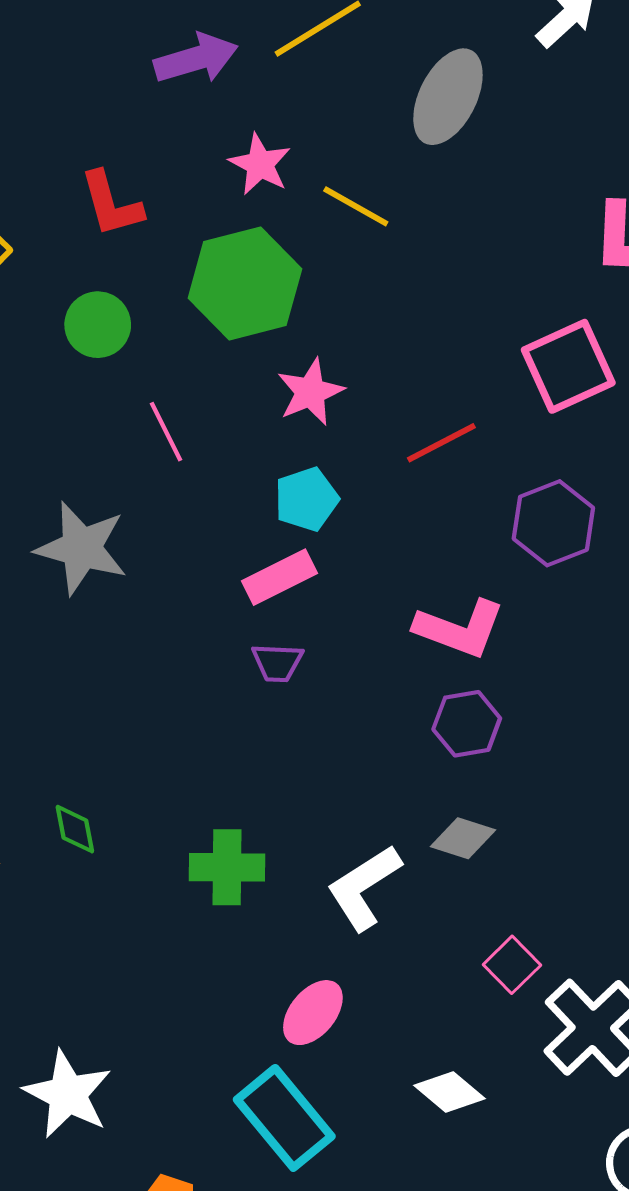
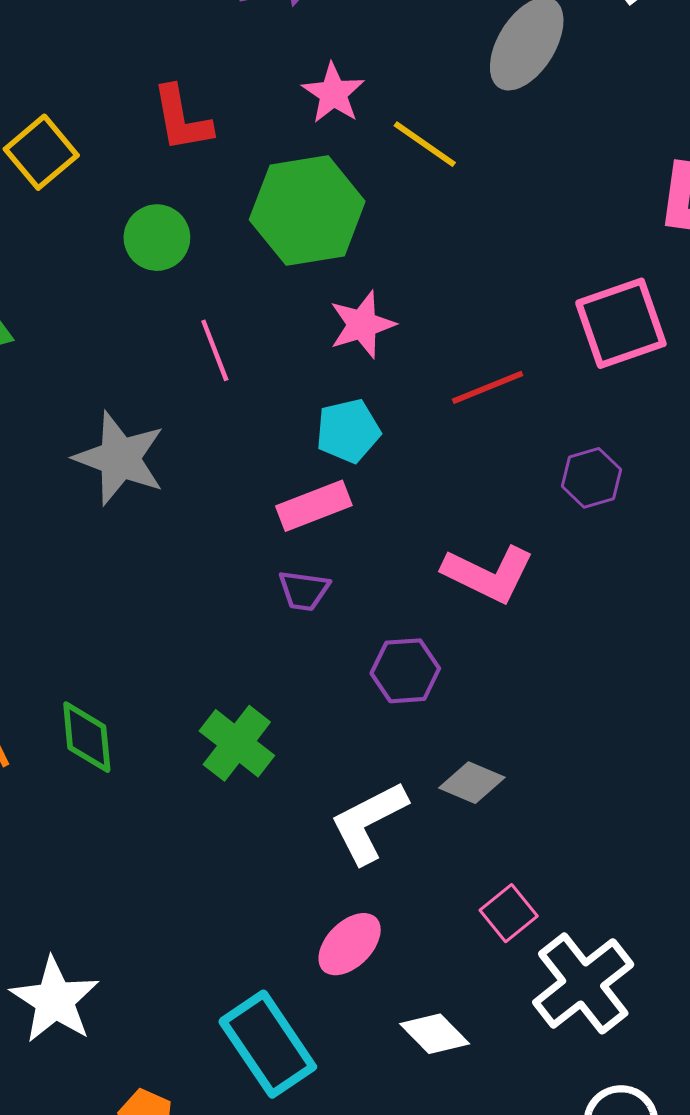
purple hexagon: (553, 523) -> (591, 478), size x0.7
purple hexagon: (467, 724) -> (405, 671), moved
green diamond: (75, 829) -> (87, 737), size x1.4
green cross: (227, 867) -> (237, 743), moved, turned 32
pink ellipse: (313, 1013) -> (350, 944), moved

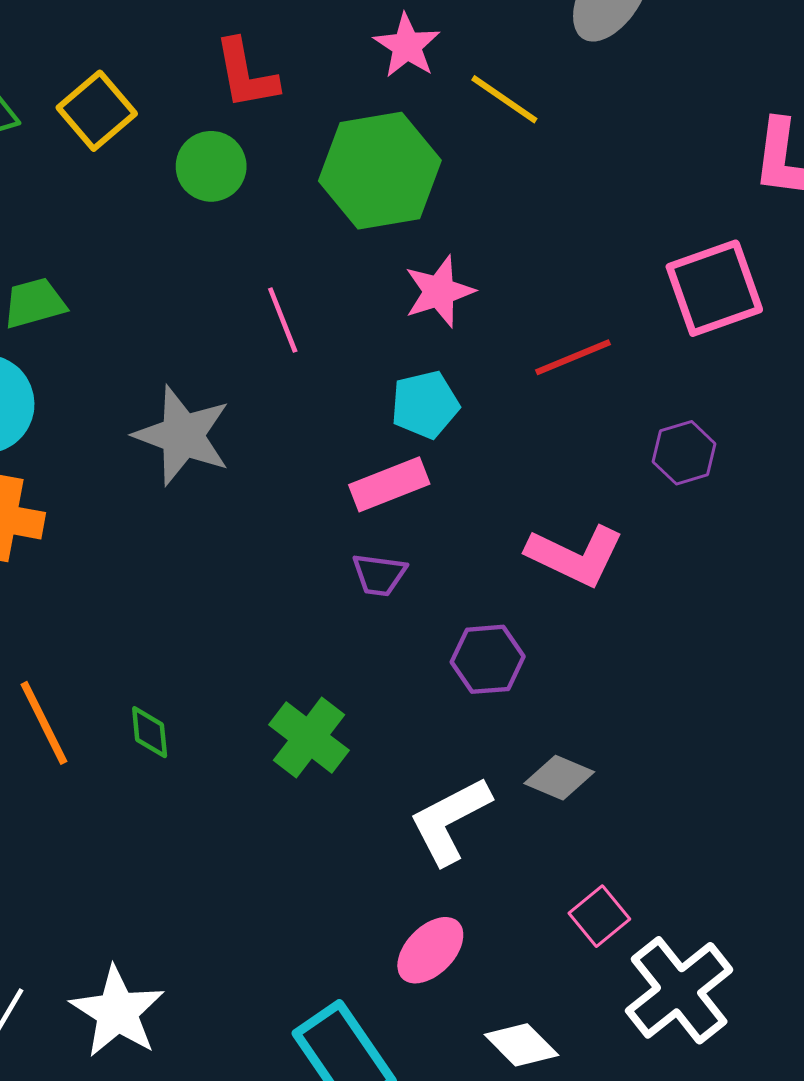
green circle: (157, 238) -> (211, 166), moved
green diamond: (87, 737) -> (150, 732), size x0.7

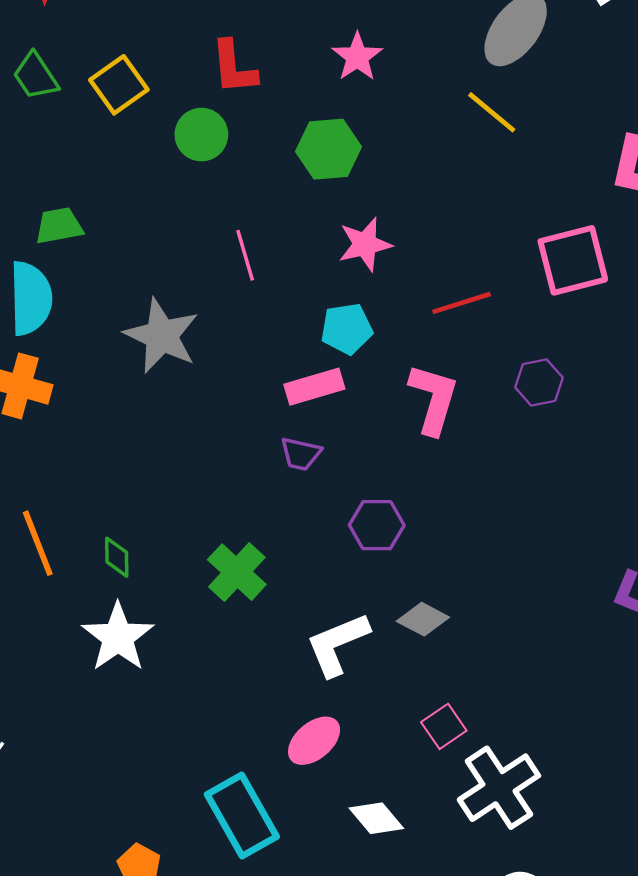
yellow line: (504, 99) -> (492, 112), moved
green hexagon: (380, 171) -> (328, 149), size x0.7
pink L-shape: (575, 556) -> (434, 399), moved, turned -104
white star: (117, 1012) -> (118, 637), moved

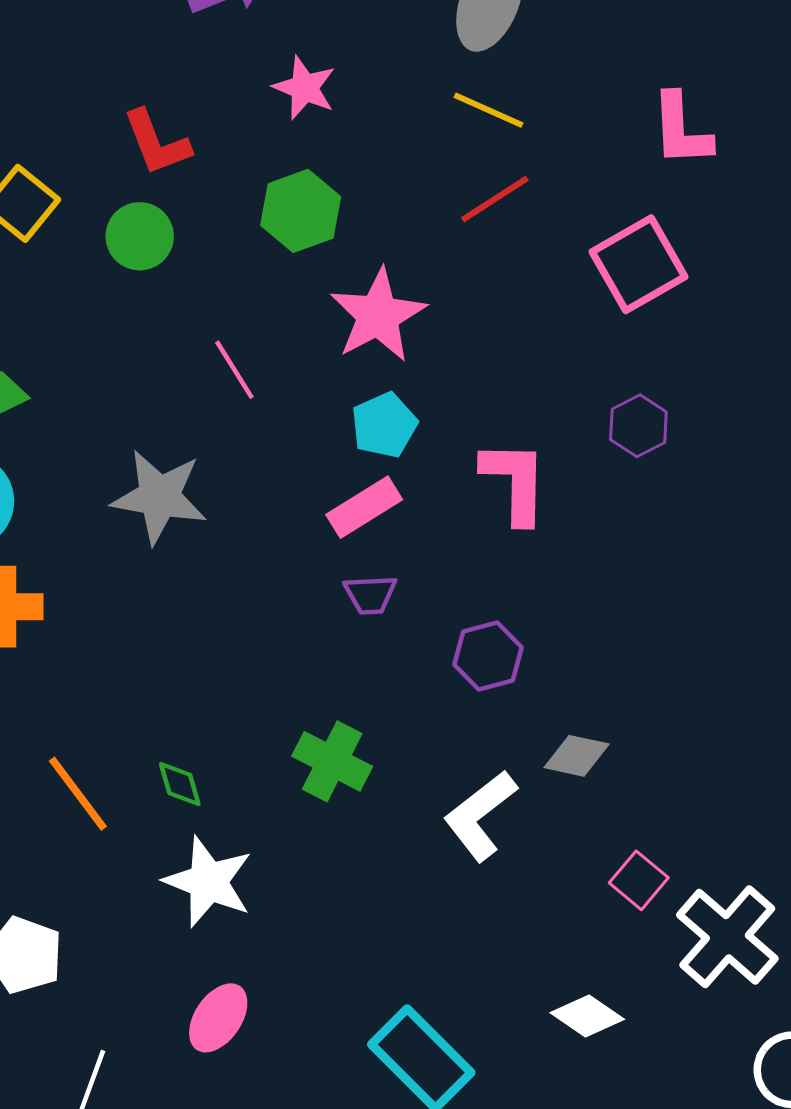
pink star: (365, 244) -> (378, 315), size x1.4
red line: (462, 303) -> (495, 199), moved
pink ellipse: (314, 741) -> (218, 1018), moved

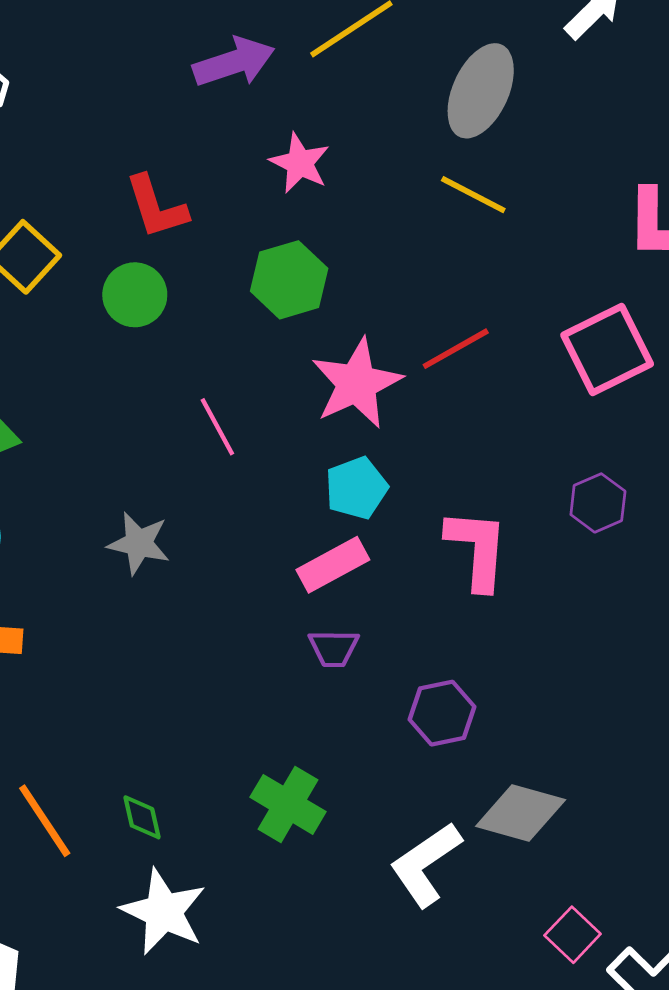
red line: (495, 199) -> (456, 349), moved
gray star: (159, 497) -> (139, 543), size x0.7
gray diamond: (577, 756) -> (521, 813), size x1.4

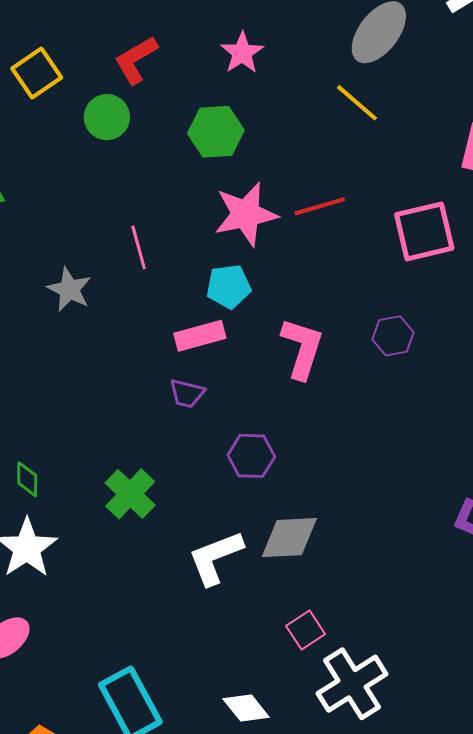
red L-shape: (156, 207) -> (136, 60), turned 64
pink line: (217, 427) -> (139, 247), moved
gray diamond: (521, 813) -> (289, 538), turned -32

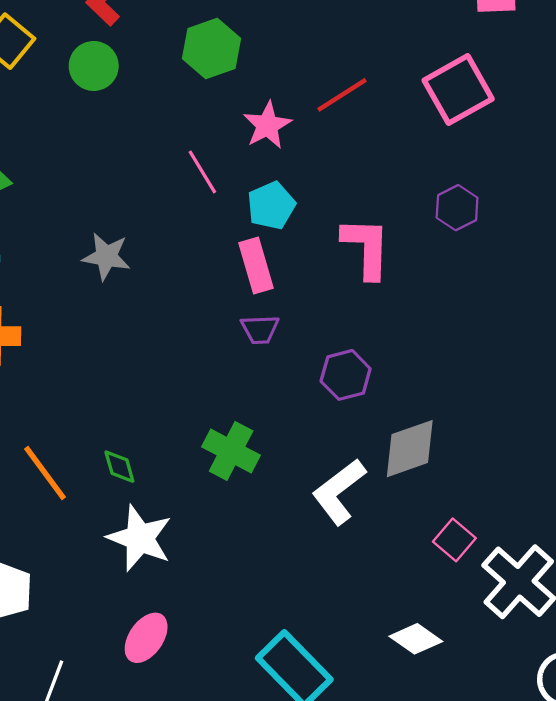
pink star: (246, 214) -> (267, 125), size x0.7
pink line: (139, 247) -> (202, 172), moved
pink rectangle: (200, 336) -> (256, 265), turned -75

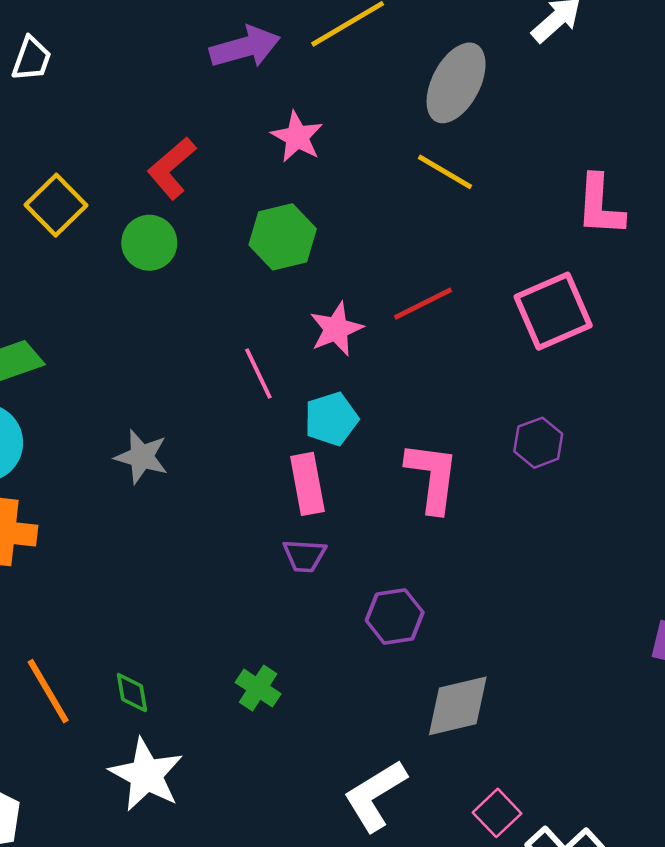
green cross: (231, 451) -> (258, 688), size x0.7
white L-shape: (339, 492) -> (375, 796), moved

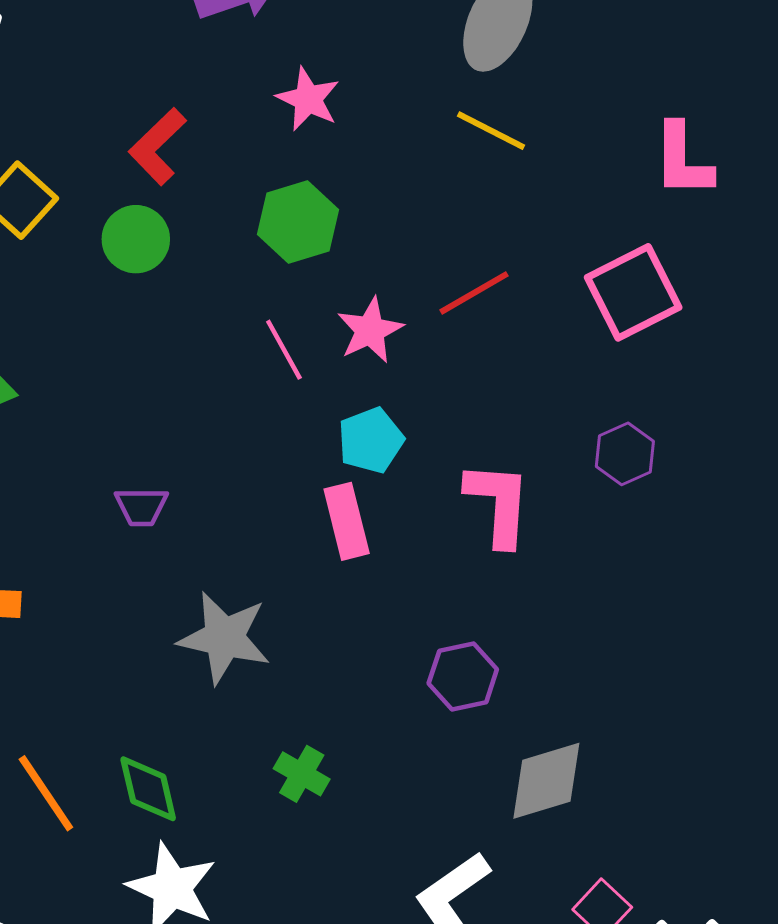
pink line: (258, 373) -> (284, 350), moved
gray star: (142, 457) -> (224, 638), moved, size x1.4
purple trapezoid: (304, 556) -> (141, 507), moved
green diamond: (132, 693) -> (148, 789), size x1.4

